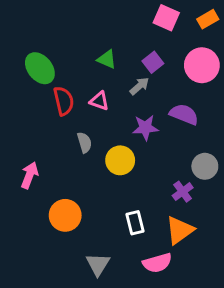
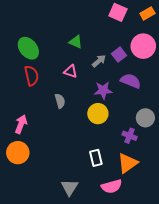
purple square: (153, 62) -> (119, 55), moved
red semicircle: (64, 101) -> (32, 76), moved
yellow circle: (120, 160) -> (98, 114), moved
purple cross: (183, 192) -> (130, 136), turned -32
orange circle: (65, 215) -> (18, 153), moved

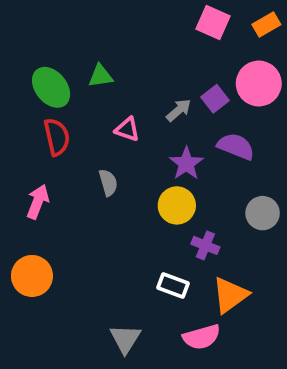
green triangle: (76, 42) -> (101, 76), moved, turned -32
purple star: (103, 90) -> (186, 164), turned -30
pink arrow: (21, 124) -> (38, 202), moved
purple cross: (130, 136) -> (205, 245), moved
white rectangle: (96, 158) -> (173, 285), turned -56

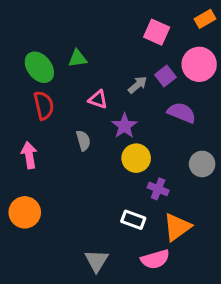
pink square: (213, 23) -> (157, 32), moved
purple star: (186, 164) -> (124, 126), moved
pink arrow: (38, 202) -> (29, 155), turned -30

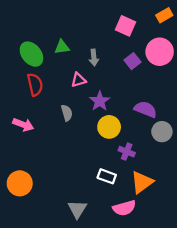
gray arrow: (138, 85) -> (94, 58), moved, turned 126
pink triangle: (98, 100) -> (78, 80), turned -35
purple semicircle: (182, 113) -> (145, 109), moved
pink arrow: (29, 155) -> (23, 125), turned 120
orange circle: (25, 212) -> (20, 183), moved

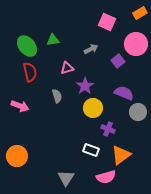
gray arrow: (94, 58) -> (91, 49), moved, turned -112
purple square: (133, 61) -> (118, 61), moved

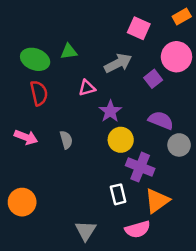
green ellipse: (27, 46) -> (35, 59), turned -30
gray arrow: (91, 49) -> (118, 63), size x1.5
gray semicircle: (57, 96) -> (66, 140), moved
purple cross: (108, 129) -> (140, 167), size x1.5
white rectangle: (91, 150) -> (118, 194), turned 56

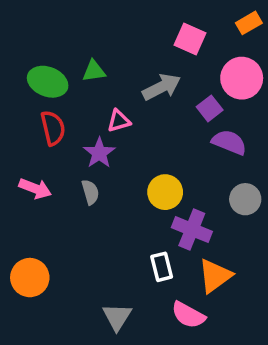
purple star: (110, 111) -> (99, 153), moved
purple semicircle: (161, 120) -> (229, 142), moved
pink semicircle: (138, 229) -> (188, 315), turned 45

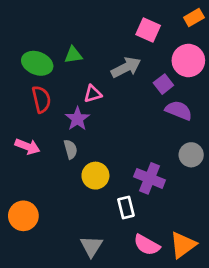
yellow circle: (165, 192) -> (95, 176), moved
orange triangle: (215, 276) -> (183, 245), moved

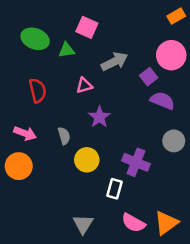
pink square: (148, 30) -> (87, 27), moved
green ellipse: (37, 63) -> (35, 39), moved
purple star: (77, 119) -> (99, 117), moved
white rectangle: (126, 208) -> (115, 189), turned 30
orange circle: (23, 216) -> (19, 166), moved

